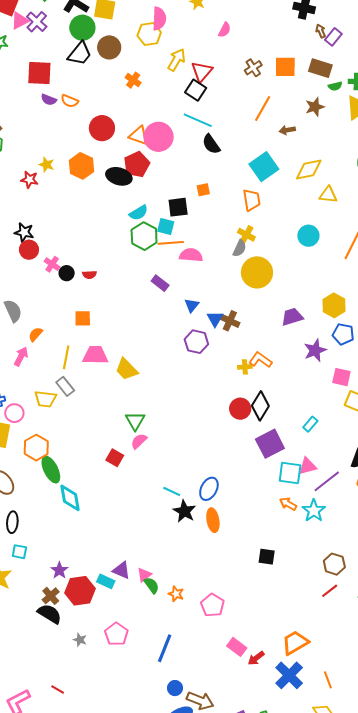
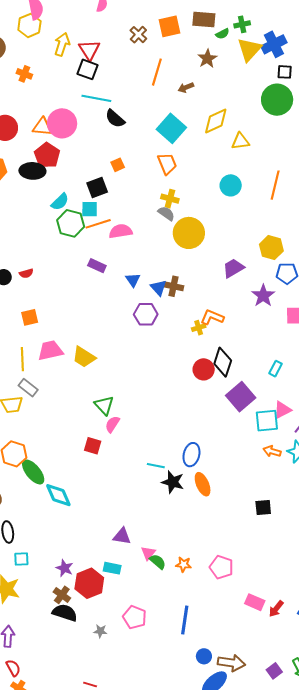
gray semicircle: (240, 248) -> (166, 213), turned -66
purple triangle: (121, 570) -> (122, 536), moved

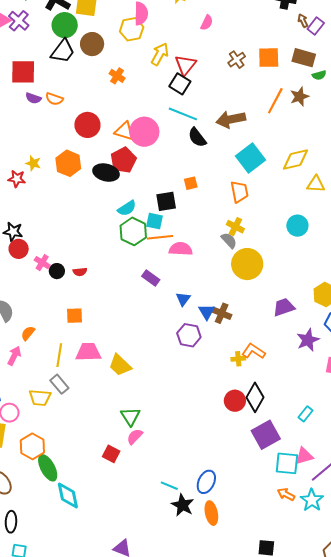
orange line: (157, 72) -> (275, 101), moved
brown arrow: (186, 87) -> (231, 119), moved, size x1.8

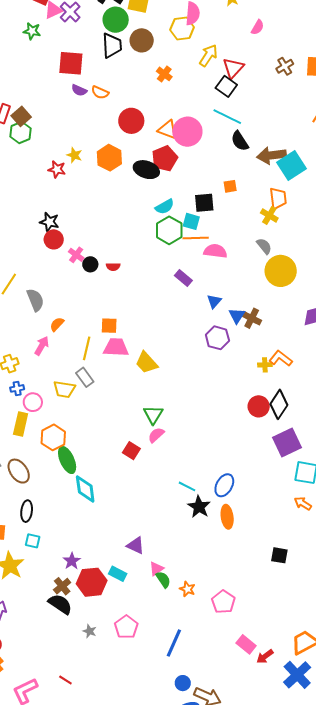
black trapezoid: (63, 51) -> (112, 45), turned -44
brown arrow: (231, 119) -> (271, 155), moved
yellow cross: (235, 227) -> (269, 215), moved
orange square: (74, 316) -> (109, 326), moved

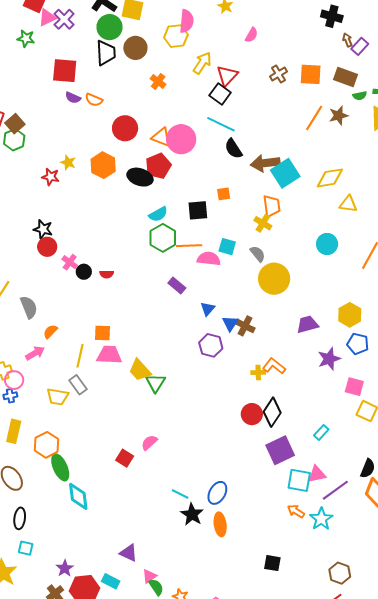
cyan square: (191, 221) -> (227, 247), moved
pink arrow: (42, 346) -> (35, 353), turned 30
pink circle: (33, 402) -> (14, 380), moved
green triangle: (153, 415) -> (156, 383), moved

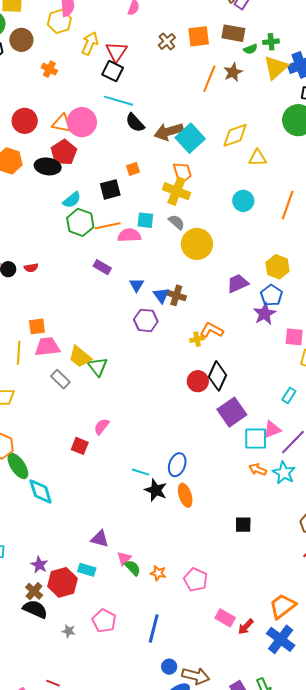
yellow cross: (263, 223) -> (177, 191), size x1.5
blue pentagon: (358, 344) -> (271, 295), moved, turned 30
gray rectangle: (78, 385) -> (60, 379), moved
cyan rectangle: (321, 432) -> (289, 395), moved

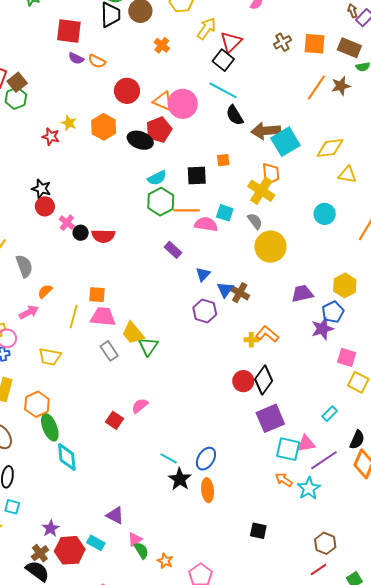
red semicircle: (31, 268) -> (103, 236), size x1.6

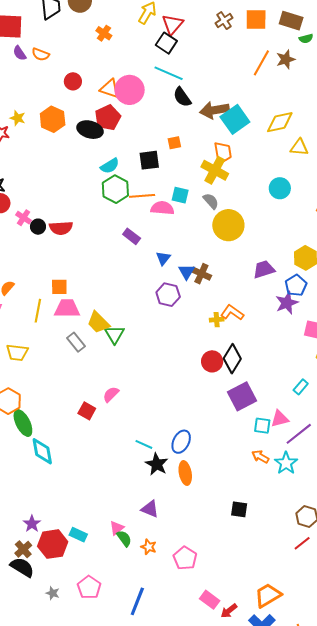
purple semicircle: (76, 58) -> (20, 53), turned 35
red circle: (127, 91) -> (73, 81), size x0.7
cyan square: (288, 449) -> (262, 426), size x0.7
purple triangle: (115, 515) -> (150, 509), moved

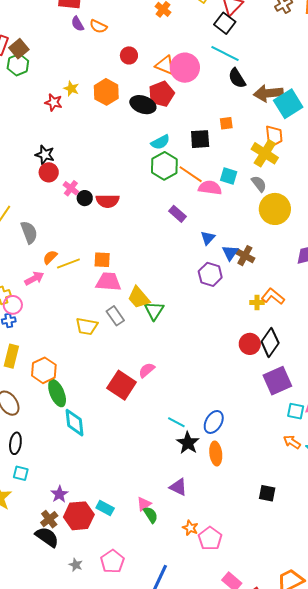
orange line: (142, 196) -> (191, 174), turned 35
yellow line: (38, 311) -> (68, 264), moved, turned 55
yellow trapezoid: (17, 353) -> (87, 326), moved
red square: (87, 411) -> (122, 385), size x1.6
orange star: (149, 547) -> (190, 528), moved

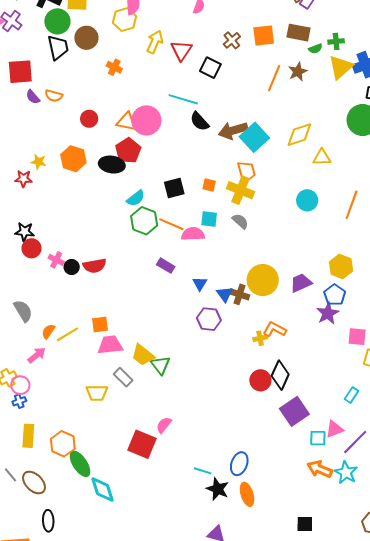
black square: (225, 23) -> (210, 68), moved
orange square: (226, 123) -> (209, 185), moved, turned 32
yellow circle: (275, 209) -> (263, 280), moved
orange arrow: (292, 442) -> (320, 469), size x1.4

